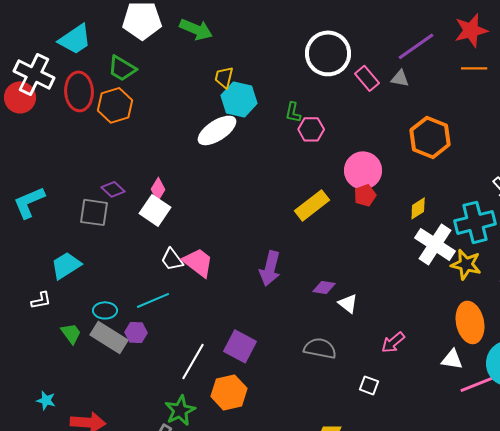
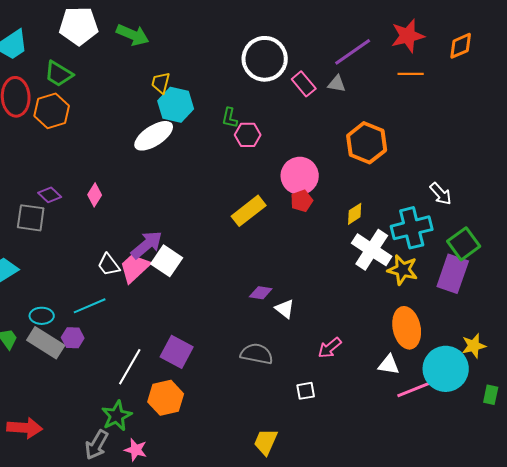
white square: (155, 210) -> (167, 261), moved
pink trapezoid: (198, 262) -> (135, 268), turned -80
purple arrow: (270, 268) -> (147, 245), moved, turned -144
white square: (369, 385) -> (306, 391), turned -30

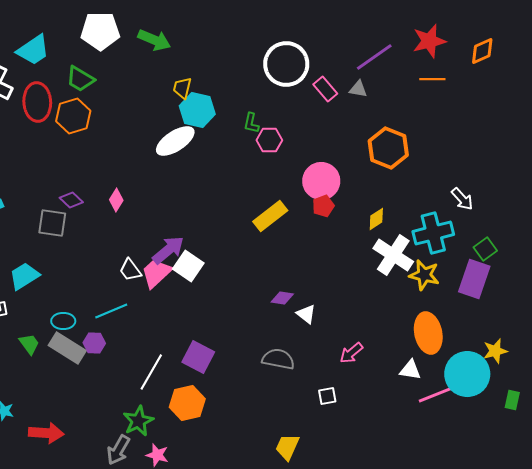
green square: (464, 244) -> (485, 249), size x0.7

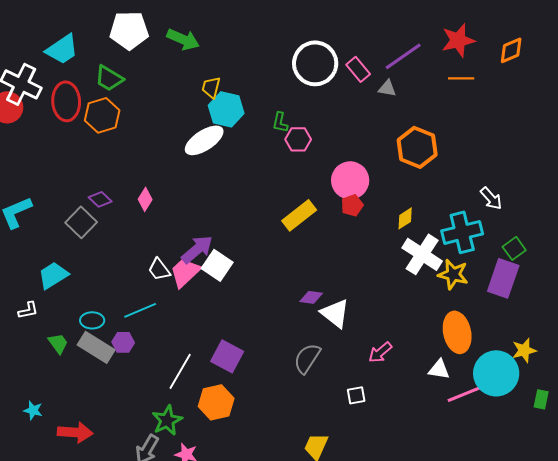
pink rectangle: (325, 89) -> (358, 69), moved
gray square: (52, 223) -> (81, 222), turned 36
white triangle: (306, 314) -> (335, 313), size x1.5
gray semicircle: (278, 359) -> (307, 358), turned -68

